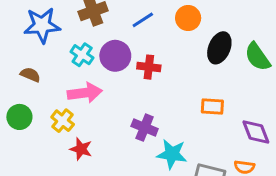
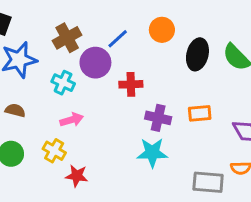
purple circle: (115, 56) -> (95, 63), moved
pink arrow: (85, 93) -> (72, 120), size x0.7
purple cross: (145, 128) -> (158, 118), moved
cyan star: (172, 154) -> (152, 153), moved

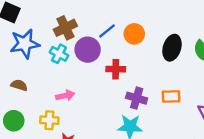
orange circle: (162, 30) -> (134, 34), moved
cyan cross: (63, 83) -> (59, 54), moved
yellow cross: (54, 151) -> (49, 120), turned -30

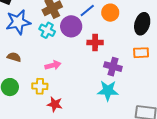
orange rectangle: (171, 96) -> (141, 53), moved

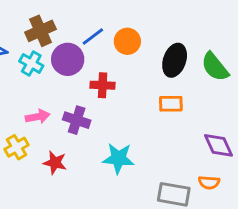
purple cross: (113, 67) -> (77, 120), moved
yellow cross: (40, 86) -> (17, 147), turned -35
red star: (55, 104) -> (55, 163), moved

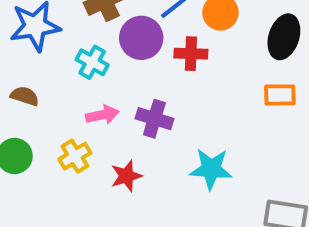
cyan cross: (31, 64) -> (92, 62), moved
red cross: (103, 85) -> (191, 54), moved
red star: (55, 163) -> (126, 176), turned -30

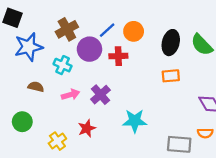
brown semicircle: (25, 96) -> (36, 87), moved
purple cross: (154, 119) -> (100, 95), turned 36
yellow cross: (75, 156) -> (57, 141), moved

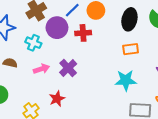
cyan star: (135, 121) -> (126, 80), moved

